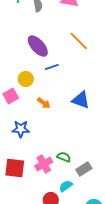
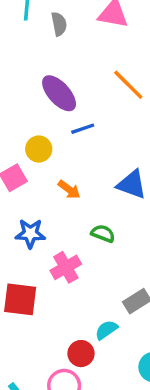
green semicircle: (64, 157) -> (103, 234), moved
pink cross: (44, 164) -> (66, 267), moved

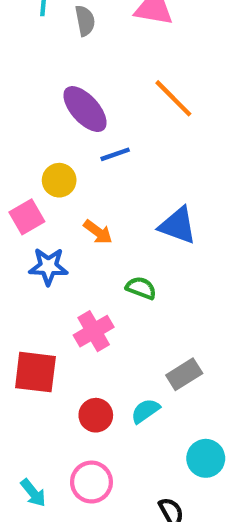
blue star: (30, 234) -> (48, 266), moved
red circle: (81, 354) -> (96, 415), moved

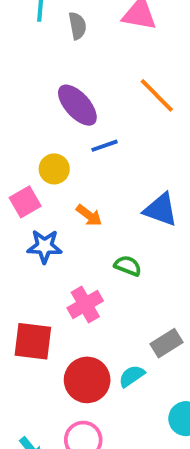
red circle: (96, 415) -> (87, 380), size x1.5

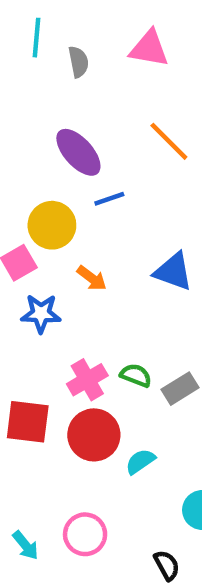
yellow circle: (54, 169) -> (52, 225), size x1.4
green semicircle: (128, 266) -> (136, 375), moved
gray rectangle: (166, 343) -> (180, 389), moved
red circle: (87, 380) -> (94, 435), moved

